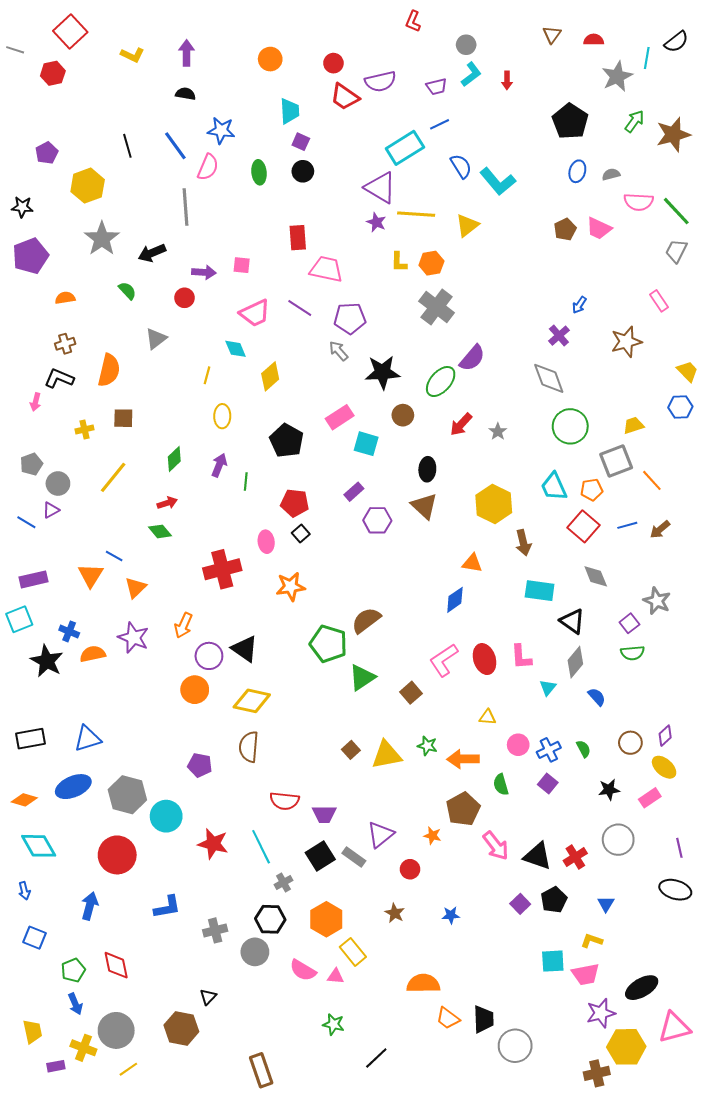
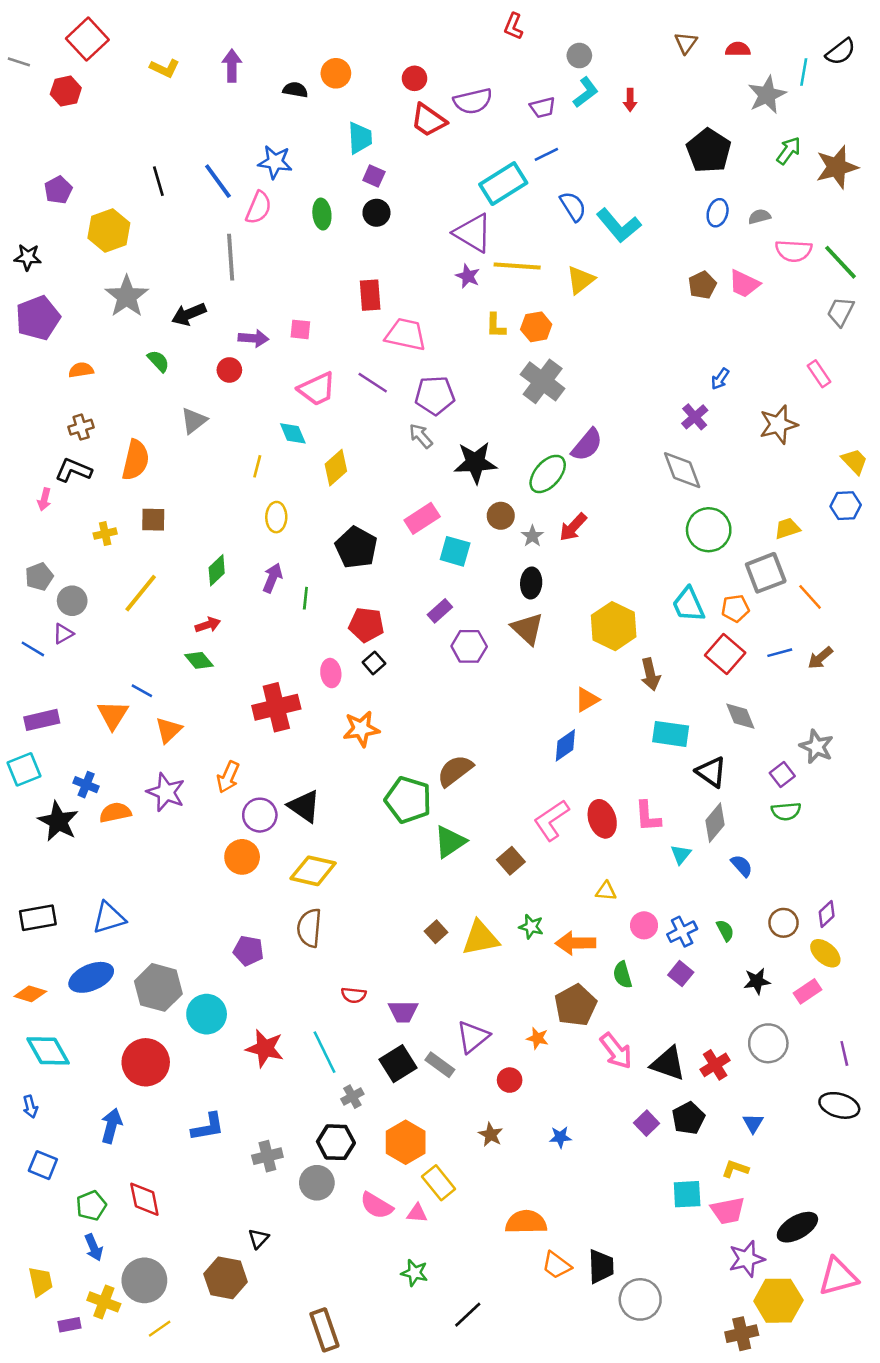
black semicircle: (186, 94) -> (295, 90), moved
gray star: (498, 431) -> (532, 536), moved
orange triangle: (472, 563) -> (587, 700), turned -40
red semicircle: (285, 801) -> (354, 995), size x0.7

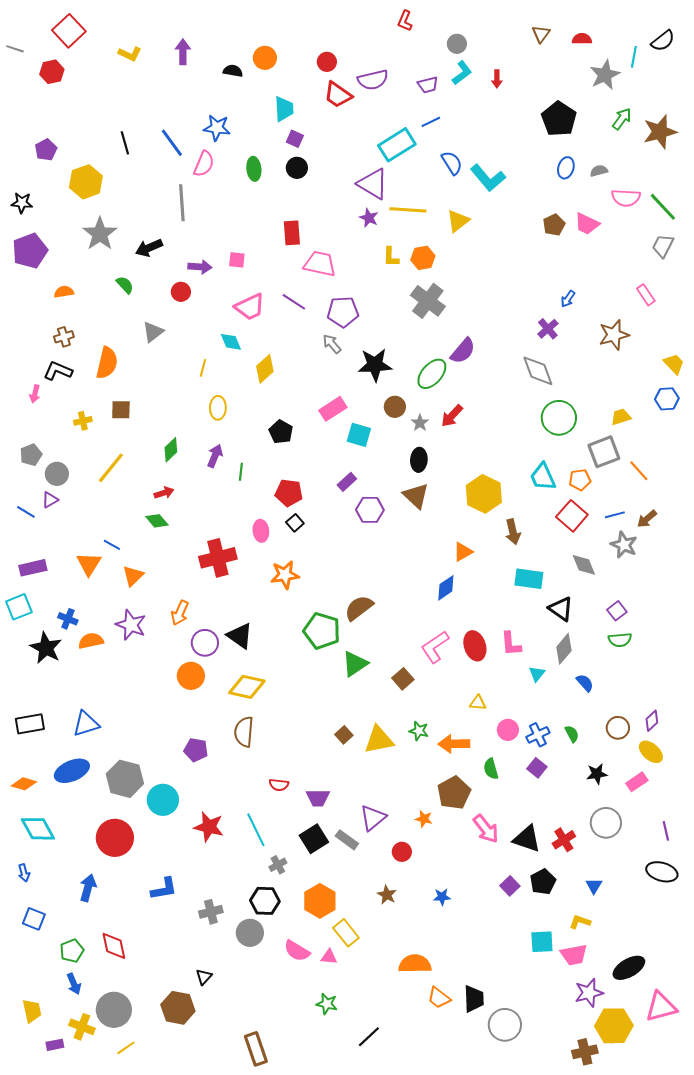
black pentagon: (356, 547) -> (281, 432), size x0.7
gray star: (816, 747) -> (624, 545), moved

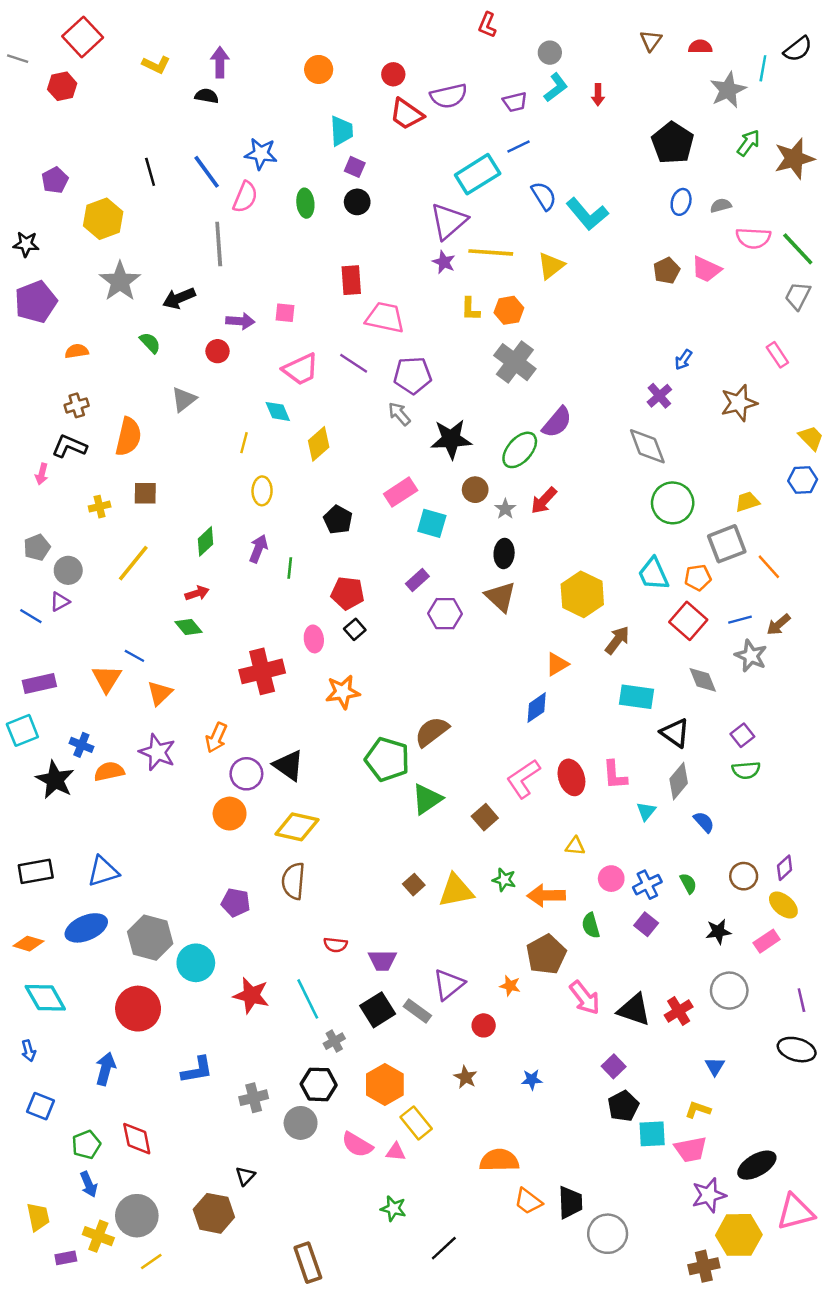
black semicircle: (233, 71) -> (207, 96), moved
purple triangle: (373, 184) -> (449, 221), turned 48
brown arrow: (513, 532) -> (617, 640), turned -130
black pentagon: (543, 882) -> (623, 1106), moved

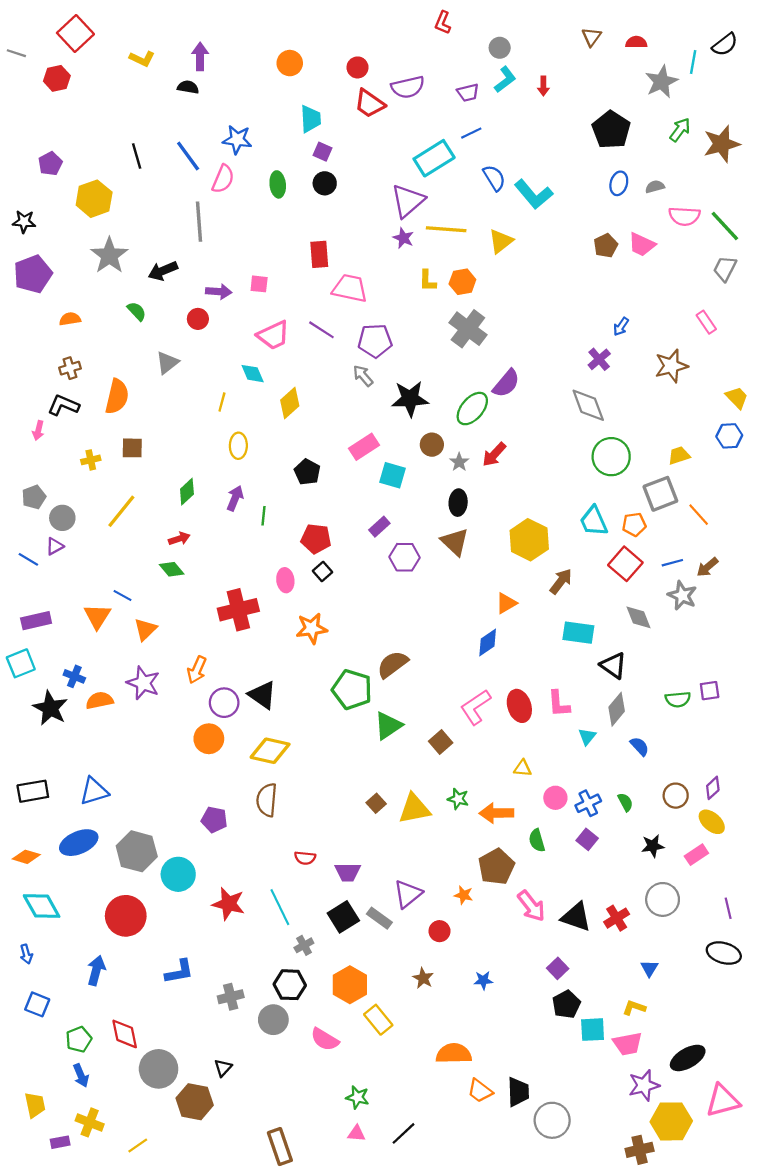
purple square: (742, 735) -> (710, 691), moved, turned 30
pink triangle: (396, 1152) -> (356, 1133), moved
gray circle: (137, 1216) -> (159, 1069), moved

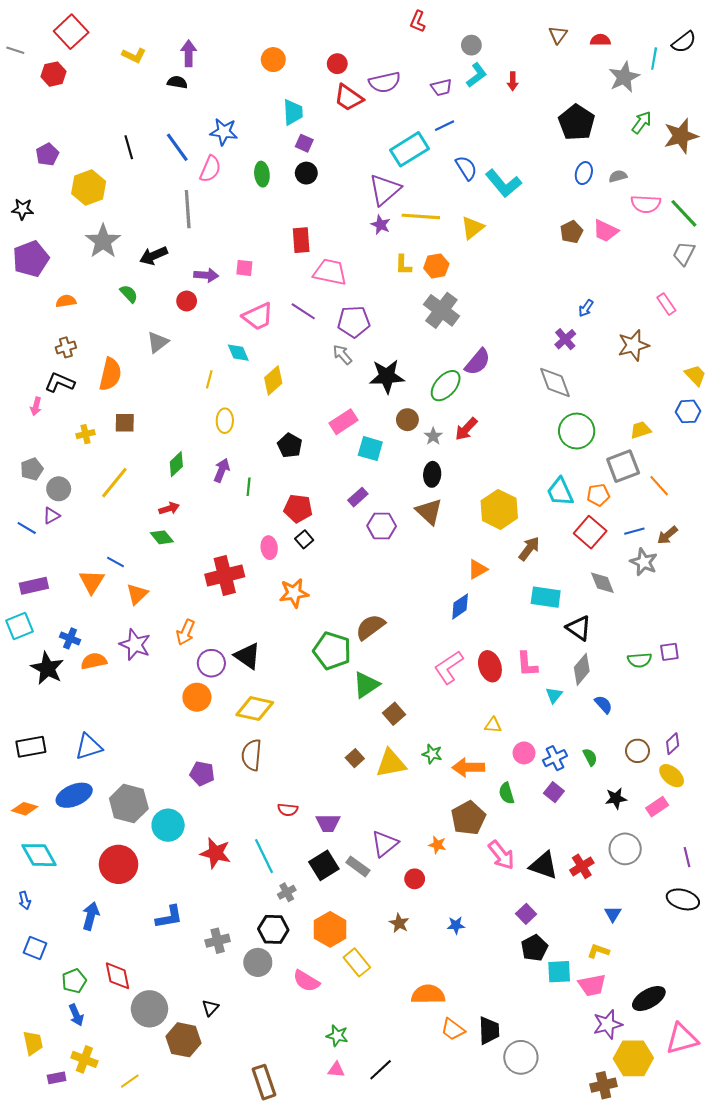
brown square: (441, 742) -> (394, 714), moved

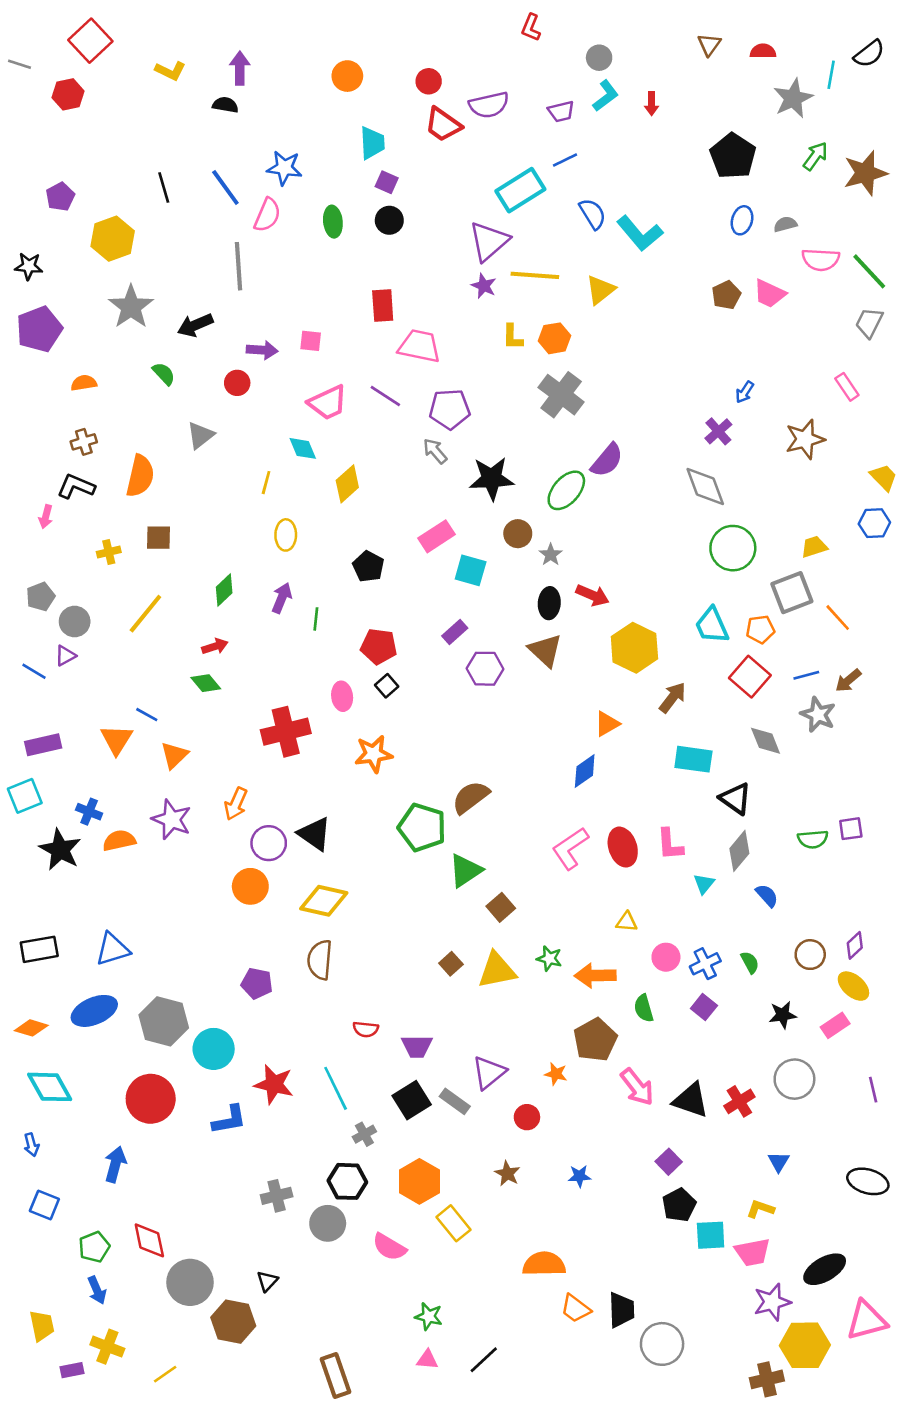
red arrow: (466, 429) -> (593, 595), moved, turned -110
black ellipse: (683, 899) -> (868, 1181), moved
blue L-shape: (169, 917) -> (229, 1120), moved

